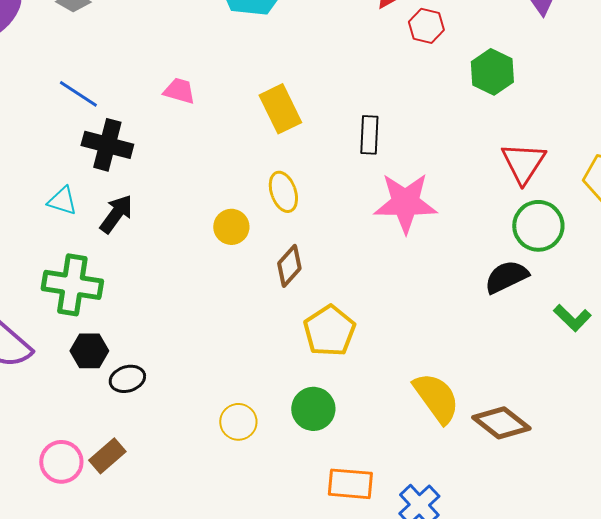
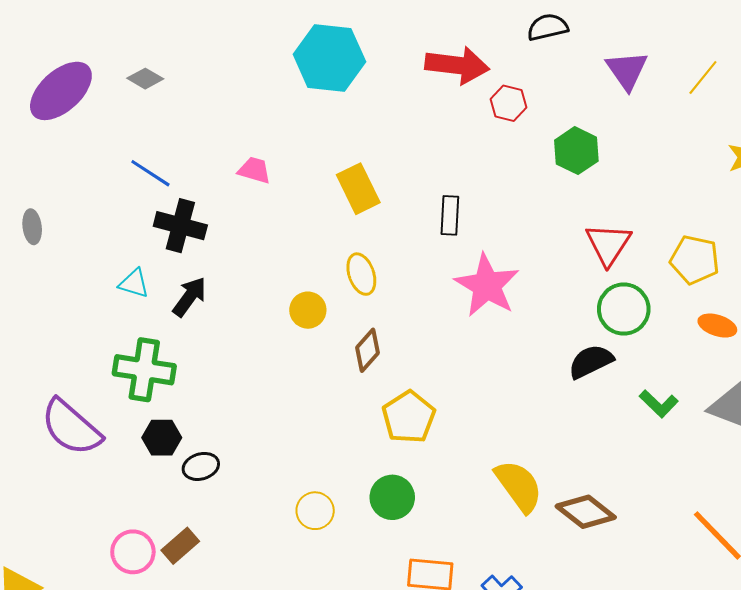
pink star: (405, 203) -> (487, 285), turned 30

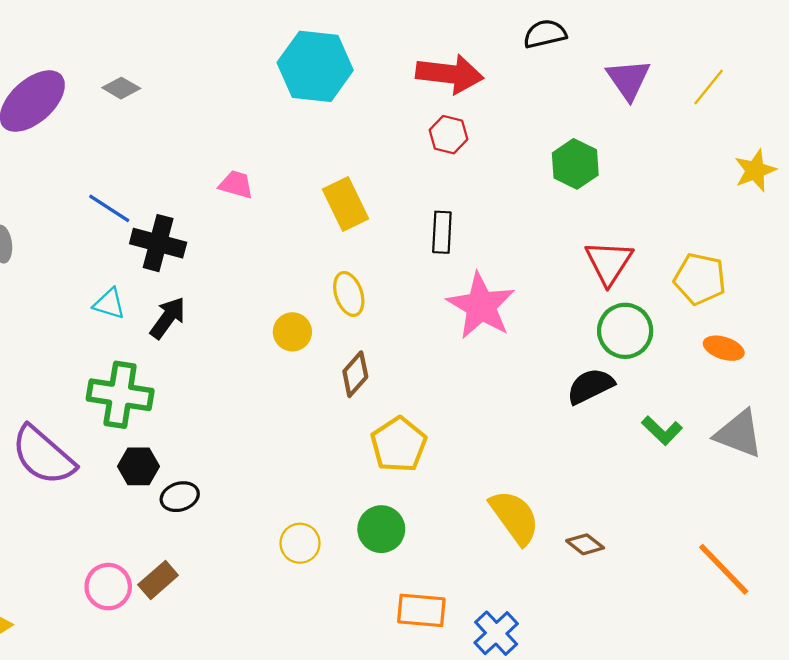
red hexagon: (508, 103) -> (448, 135), moved
blue line: (150, 173) -> (109, 208), moved
brown diamond: (586, 512) -> (585, 544), size x0.6

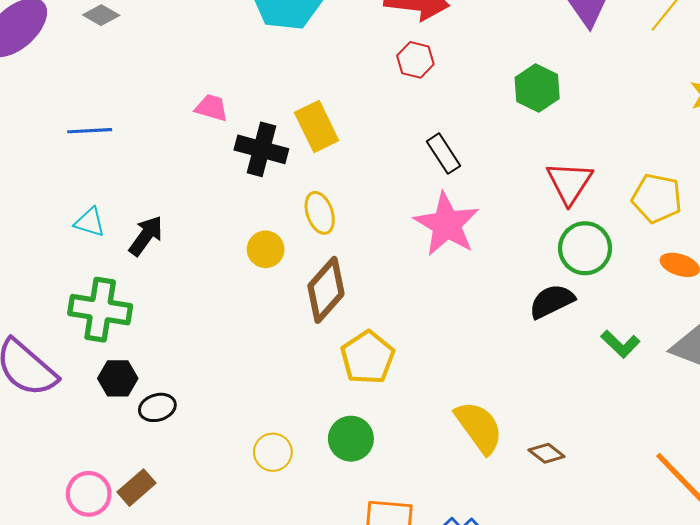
blue line: (109, 208) -> (90, 131), turned -36
black rectangle: (442, 232) -> (444, 154), moved, turned -36
black cross: (158, 243) -> (261, 149), moved
brown diamond: (355, 374) -> (326, 290), size x1.5

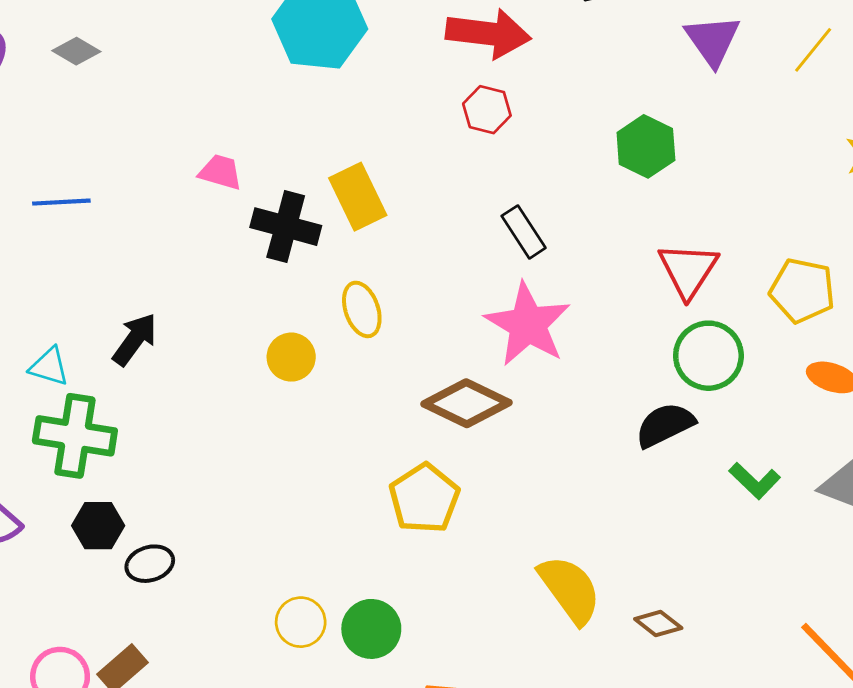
cyan triangle: (90, 222) -> (49, 367), moved
brown diamond: (326, 290) -> (466, 403), moved, turned 74
green circle: (351, 439) -> (371, 629), moved

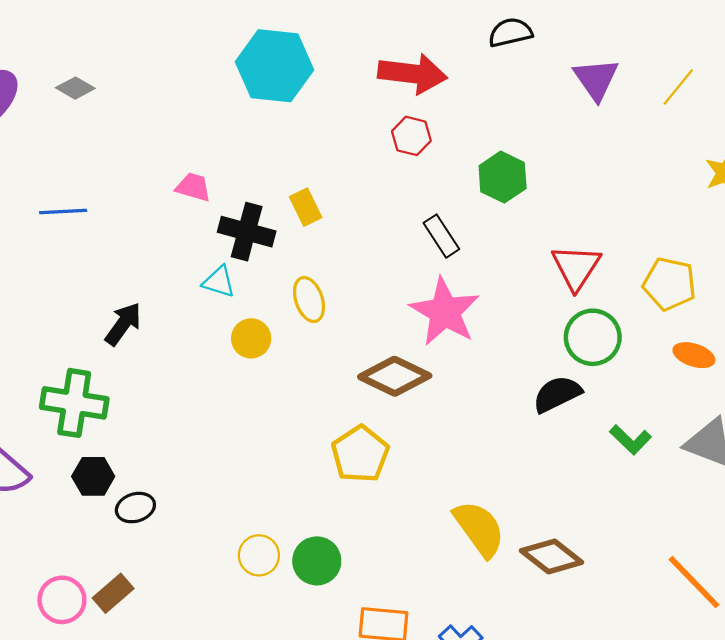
green hexagon: (646, 146) -> (503, 177), moved
yellow rectangle: (358, 197) -> (306, 207), size x0.7
cyan triangle: (49, 367) -> (219, 282), moved
brown diamond: (658, 623) -> (552, 556), size x1.6

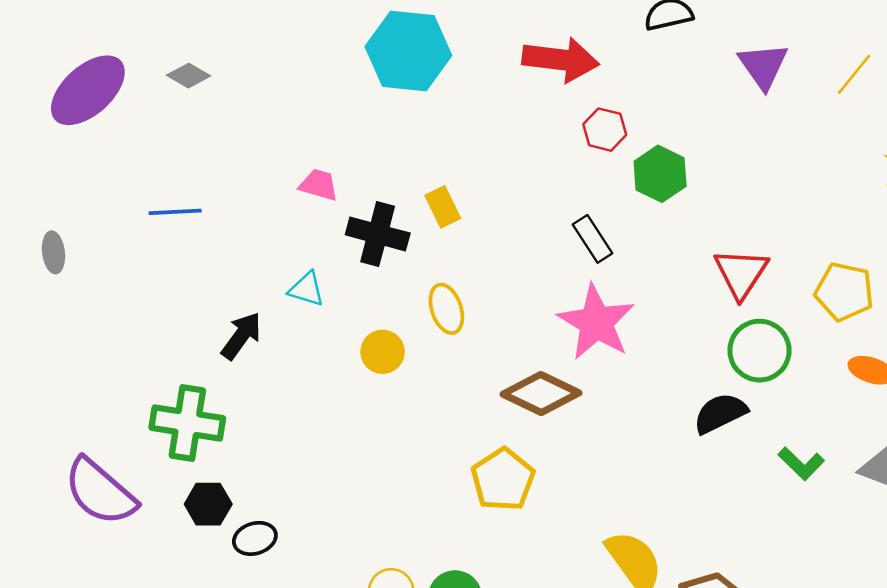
red hexagon: (411, 136) -> (605, 130), moved
cyan triangle: (219, 282) -> (306, 289), moved

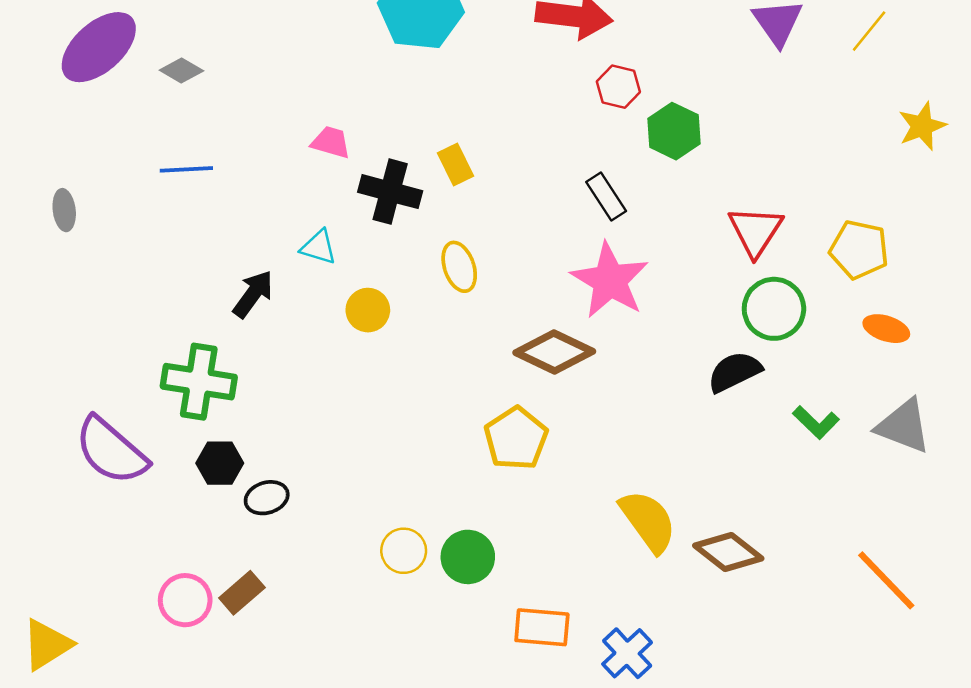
gray diamond: (189, 76) -> (181, 71), moved
yellow circle: (383, 352) -> (368, 310), moved

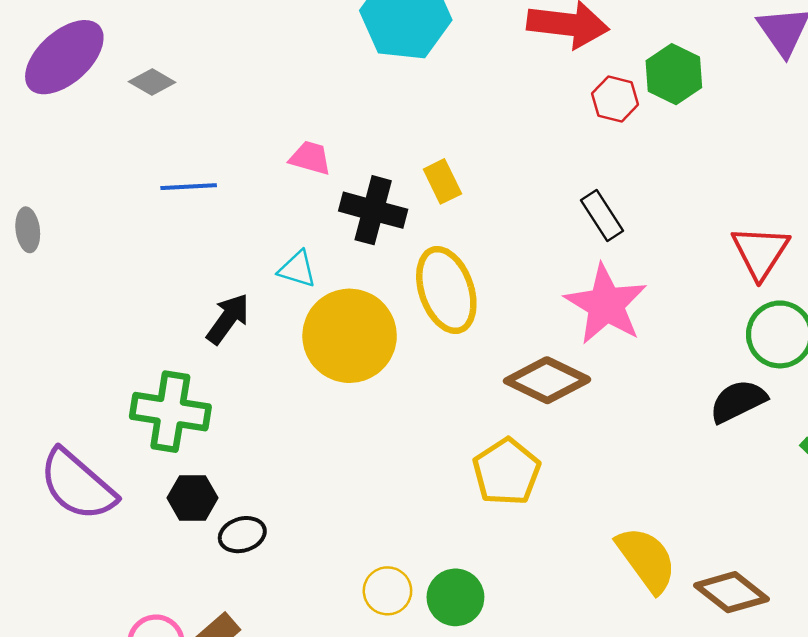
green hexagon: (674, 131) -> (674, 74), moved
blue line: (186, 169) -> (189, 187), moved
yellow ellipse: (459, 267) -> (446, 290), size x1.6
yellow circle: (368, 310) -> (350, 336), size x2.0

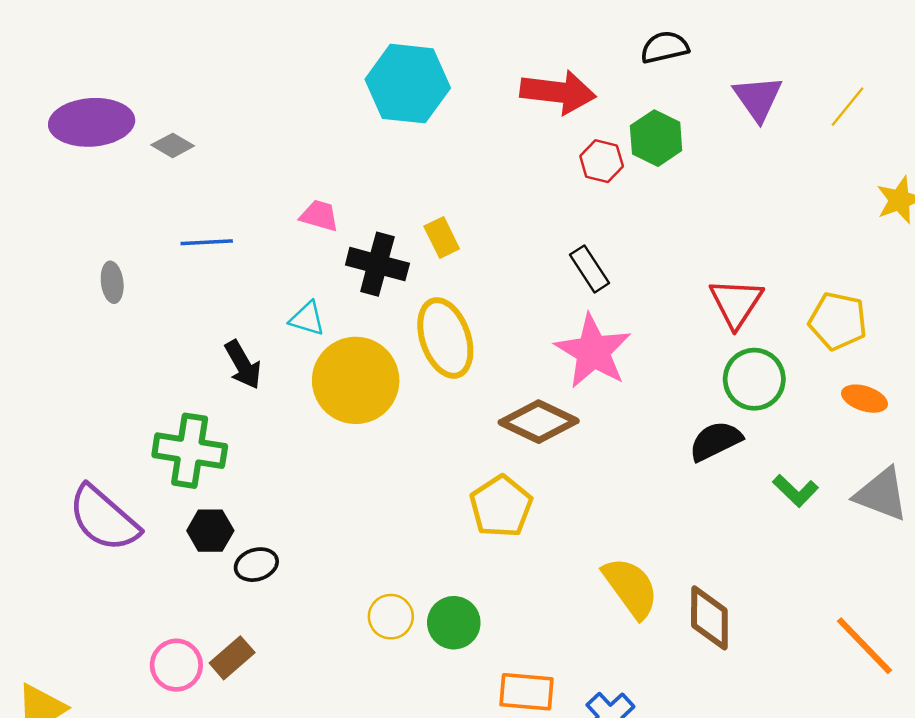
purple ellipse: (64, 57) -> (92, 122), turned 38
gray ellipse: (28, 230) -> (112, 282), moved
black arrow: (228, 319) -> (243, 365), turned 114
brown diamond: (731, 592) -> (709, 618), turned 52

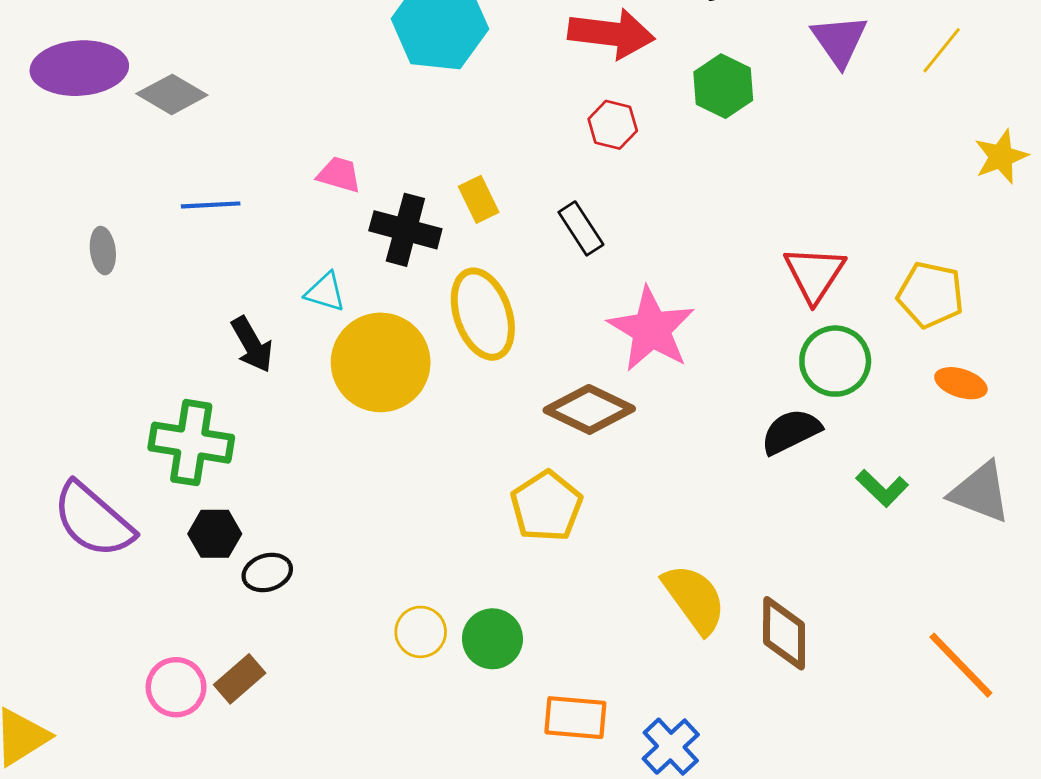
gray diamond: (173, 145) -> (172, 94), size x1.4
red hexagon: (602, 161) -> (613, 125), moved
black rectangle: (589, 269) -> (581, 228), moved

